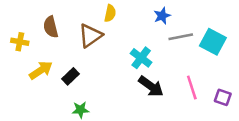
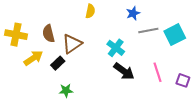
brown semicircle: (51, 27) -> (49, 34), moved
brown triangle: (90, 36) -> (72, 44), moved
yellow cross: (20, 42) -> (16, 35), size x1.5
cyan square: (213, 42) -> (175, 35), turned 35

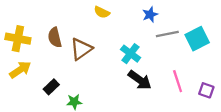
yellow semicircle: (90, 11) -> (102, 12), turned 104
yellow arrow: (33, 58) -> (20, 70), moved
black rectangle: (58, 63) -> (51, 87), moved

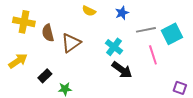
blue star: (150, 14) -> (122, 13), moved
yellow cross: (18, 39) -> (24, 22), moved
pink line: (178, 81) -> (153, 55), moved
purple square: (206, 90) -> (180, 88), moved

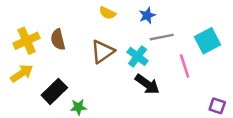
yellow cross: (24, 22) -> (27, 41), moved, turned -35
gray line: (146, 30) -> (162, 37), moved
brown triangle: (71, 43) -> (103, 52), moved
black rectangle: (45, 76) -> (54, 91), size x1.5

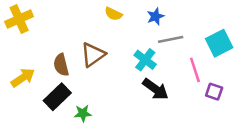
brown semicircle: (58, 40) -> (61, 65), moved
yellow cross: (27, 41) -> (19, 19), moved
brown triangle: (103, 52) -> (93, 55), moved
purple square: (217, 106) -> (214, 92), moved

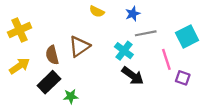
yellow cross: (19, 19) -> (20, 30), moved

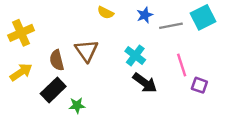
gray line: (146, 33) -> (171, 26), moved
cyan square: (187, 37) -> (203, 17), moved
brown triangle: (79, 46) -> (86, 51), turned -30

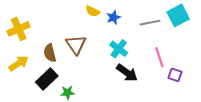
blue star: (145, 15) -> (113, 17), moved

